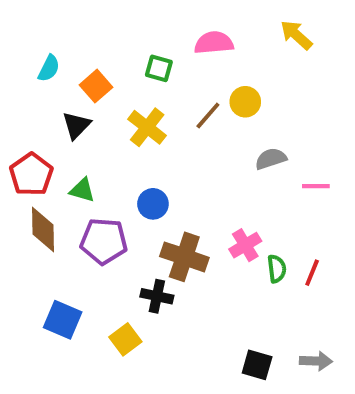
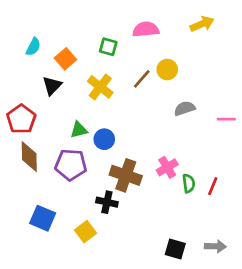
yellow arrow: (296, 35) -> (202, 24), turned 115
pink line: (316, 186) -> (226, 119), moved
green triangle: (82, 190) -> (79, 130), moved, turned -30

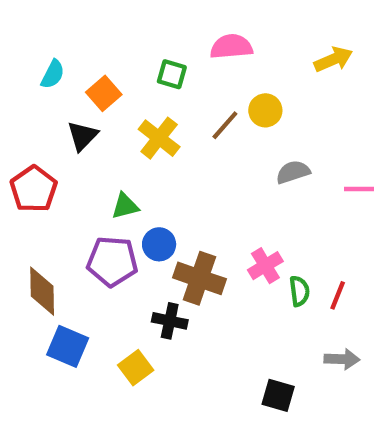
yellow arrow: (202, 24) -> (333, 59), moved
blue circle: (104, 139) -> (159, 244), moved
brown diamond: (29, 157) -> (42, 291), moved
gray arrow: (215, 246) -> (342, 359), moved

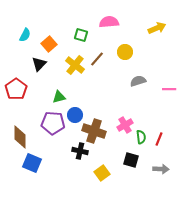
brown line: (225, 125) -> (97, 59), moved
yellow square: (136, 368) -> (102, 173), moved
black square: (278, 395) -> (131, 160), moved

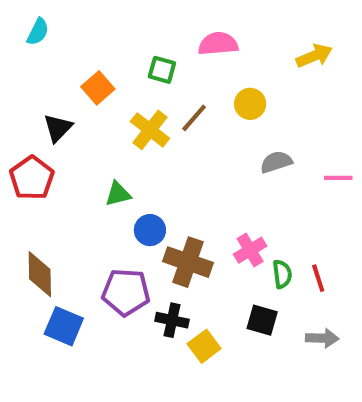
cyan semicircle: (25, 35) -> (38, 32), moved
black triangle: (39, 64) -> (58, 128), moved
purple pentagon: (53, 123) -> (126, 292), moved
red line: (159, 139) -> (318, 278), turned -40
black cross: (80, 151) -> (172, 320), moved

